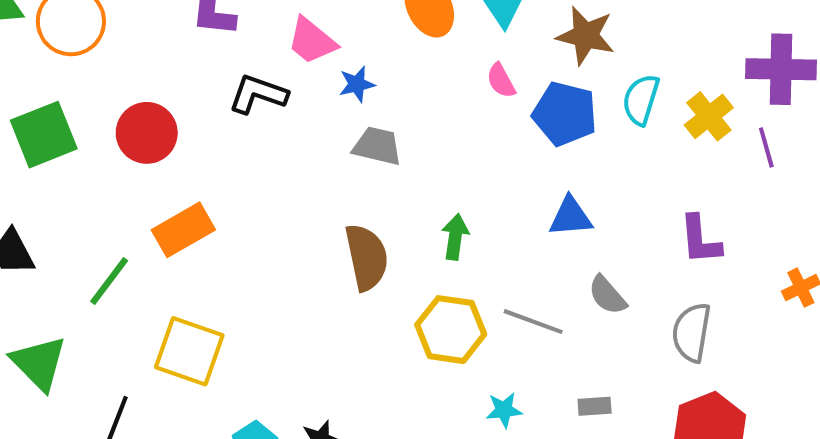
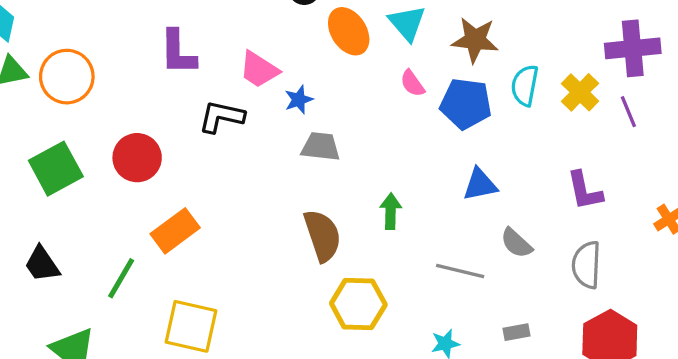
yellow hexagon: (451, 330) -> (358, 304), moved

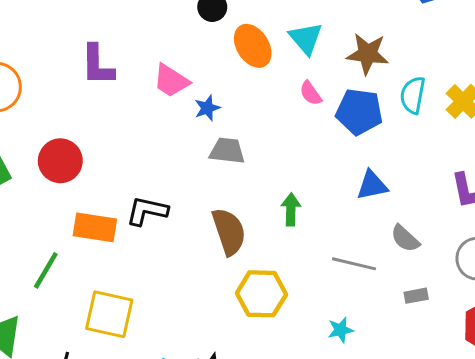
black L-shape: (221, 117) -> (147, 211), moved
orange rectangle: (175, 231) -> (95, 227), turned 45
gray rectangle: (517, 332) -> (416, 296), moved

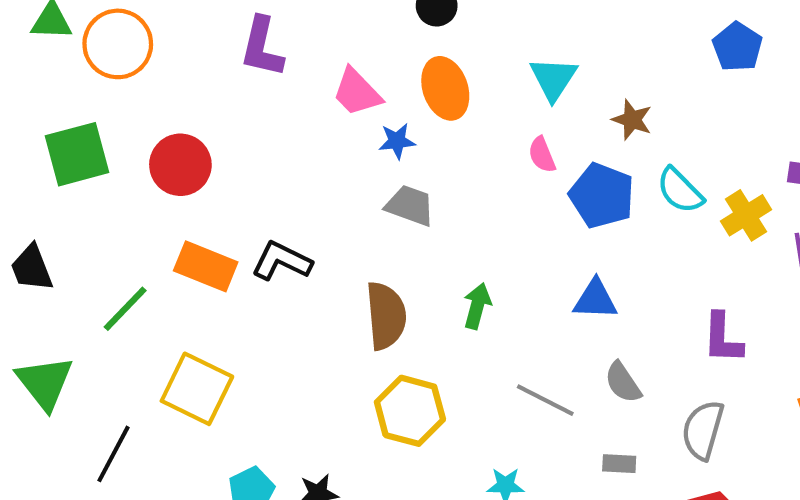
orange ellipse: (253, 46) -> (445, 88), moved
brown star: (368, 54) -> (632, 120), size x0.7
cyan semicircle: (413, 95) -> (680, 190), turned -69

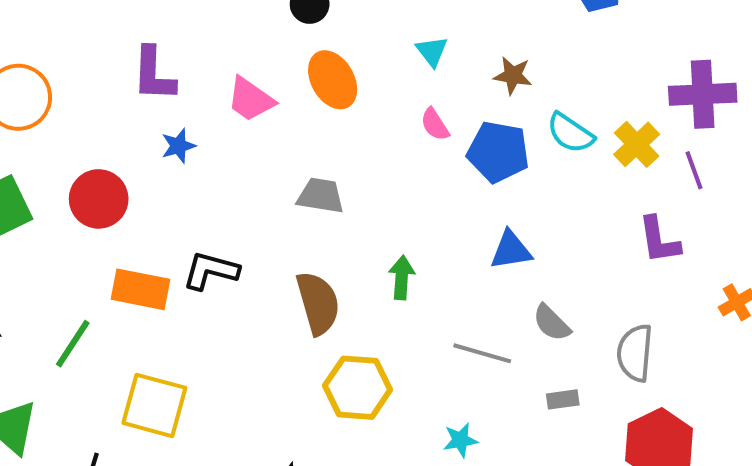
cyan triangle: (553, 79) -> (432, 51), size x0.7
blue star: (397, 141) -> (178, 146), moved
purple L-shape: (723, 338) -> (659, 240), moved

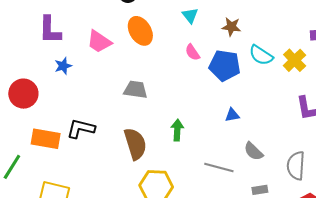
blue triangle: (511, 250) -> (232, 115), size x0.7

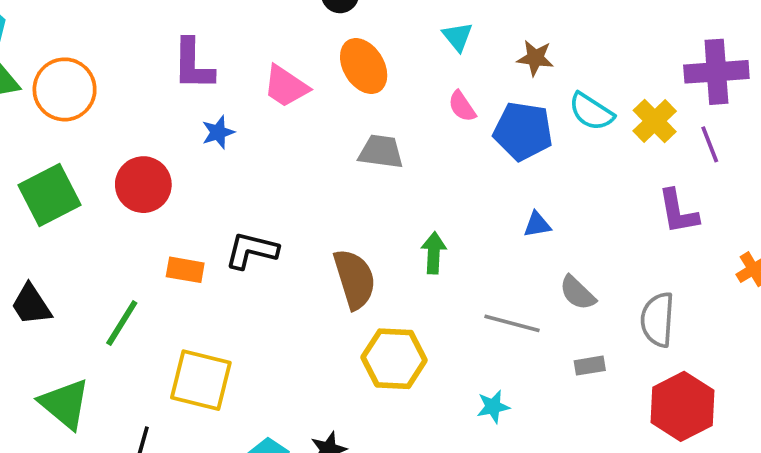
gray trapezoid: (136, 90) -> (381, 152), moved
orange rectangle: (46, 139) -> (185, 270), size x0.7

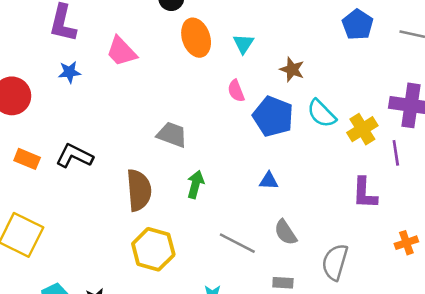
orange ellipse: (364, 66) -> (196, 38), moved
gray trapezoid: (381, 152) -> (172, 135), moved

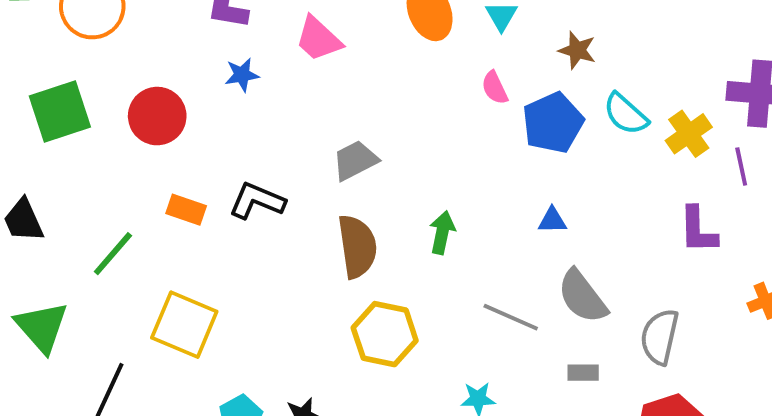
blue pentagon: (273, 116) -> (553, 123), turned 30
gray trapezoid: (172, 135) -> (355, 160), moved, turned -44
gray semicircle: (286, 232) -> (582, 296), size x1.4

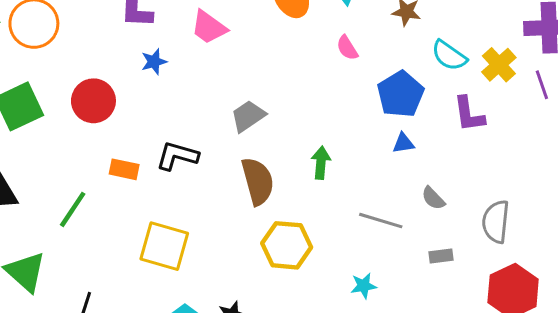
blue pentagon: (553, 123) -> (401, 94), moved
purple L-shape: (698, 230) -> (469, 114), moved
gray semicircle: (582, 296) -> (433, 198), size x0.6
yellow square: (184, 325) -> (164, 246), moved

